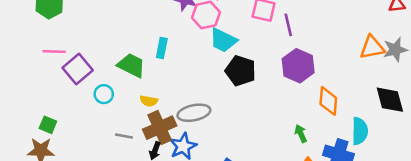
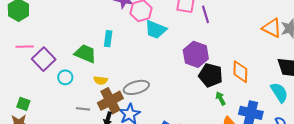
orange triangle: (372, 47) -> (272, 28), turned 40
purple hexagon: (298, 66) -> (196, 54), moved
black pentagon: (240, 71) -> (211, 75), moved
cyan semicircle: (360, 131) -> (279, 92), moved, turned -30

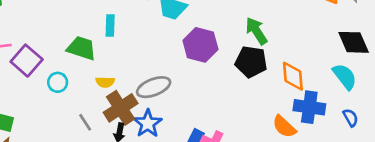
purple hexagon: (196, 54) -> (200, 45), moved
orange diamond: (240, 72) -> (293, 76), moved
green arrow: (221, 98) -> (256, 31), moved, size x1.5
gray line: (83, 109) -> (85, 122), turned 56

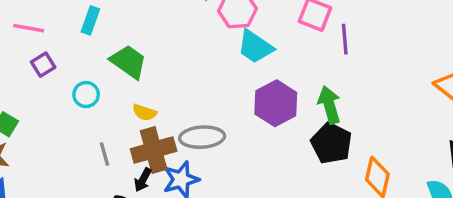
cyan rectangle: (110, 25) -> (90, 20), moved
green arrow: (256, 31) -> (329, 105), moved
purple square: (27, 61) -> (43, 65), moved, size x0.6

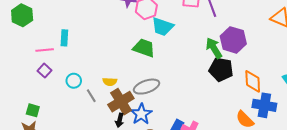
pink line: (29, 28) -> (45, 50), moved
green trapezoid: (128, 62) -> (144, 48), moved
purple hexagon: (276, 103) -> (233, 40), moved
gray line: (104, 154) -> (91, 96), moved

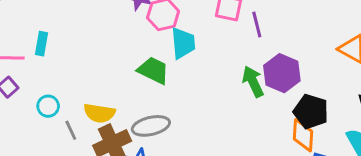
cyan trapezoid: (162, 27) -> (183, 43), turned -120
black pentagon: (221, 70) -> (311, 112), moved
yellow semicircle: (110, 82) -> (99, 113), size x1.5

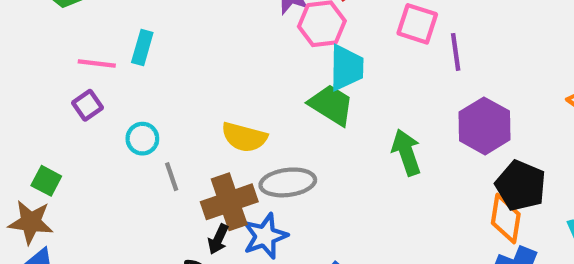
green trapezoid: (153, 70) -> (331, 105), moved
green arrow: (253, 81) -> (406, 152), moved
yellow semicircle: (99, 113) -> (244, 137), moved

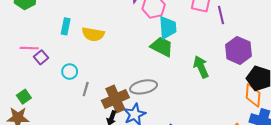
pink line: (97, 63) -> (29, 48), moved
yellow semicircle: (244, 137) -> (93, 34), moved
gray line: (172, 177) -> (86, 89), turned 40
green square: (46, 181) -> (24, 97), turned 32

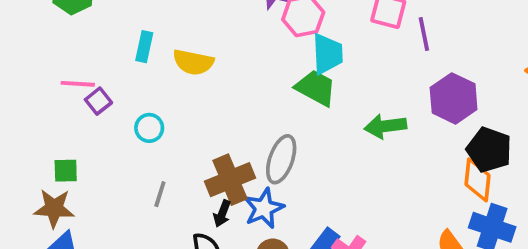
green arrow: (201, 67) -> (385, 126), turned -75
gray ellipse: (144, 87) -> (281, 159), turned -60
gray line: (86, 89) -> (160, 194), moved
green square: (24, 97) -> (66, 171), turned 32

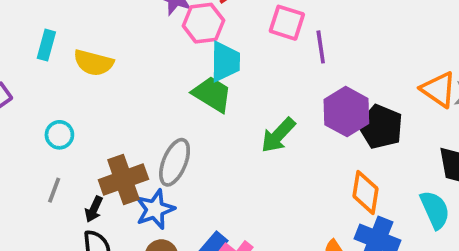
green arrow: (385, 126) -> (278, 135), turned -42
cyan circle: (149, 128) -> (59, 135), moved
black pentagon: (489, 150) -> (381, 127), moved
black arrow: (222, 214) -> (94, 209), moved

